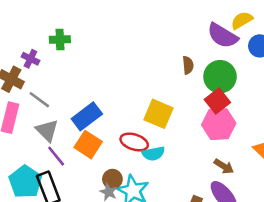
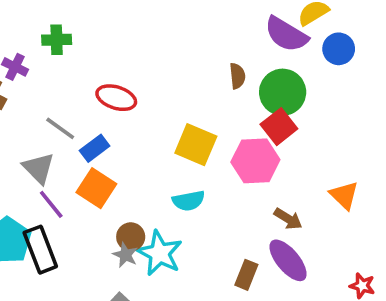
gray line: (39, 100) -> (60, 128), moved
blue rectangle: (87, 116) -> (95, 148), size x0.7
pink hexagon: (219, 124) -> (255, 161), moved
red ellipse: (134, 142) -> (116, 98), moved

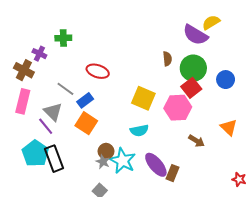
blue circle: (339, 49) -> (226, 80), moved
purple line: (51, 204) -> (46, 126), moved
purple ellipse: (288, 260) -> (156, 165), moved

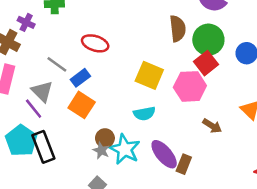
brown semicircle: (167, 59) -> (178, 29), size x1.5

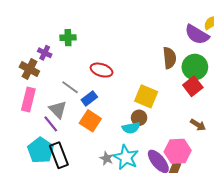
pink hexagon: (190, 86) -> (178, 151), moved
cyan semicircle: (144, 114) -> (131, 128), moved
brown arrow: (212, 126) -> (198, 125), moved
brown circle: (105, 138) -> (139, 118), moved

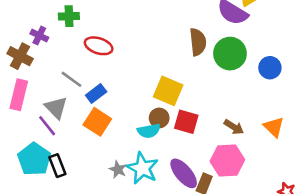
red ellipse: (101, 70) -> (99, 46), moved
red square: (193, 86) -> (186, 122), moved, turned -36
pink hexagon: (178, 151) -> (227, 160), moved
black rectangle: (59, 155) -> (57, 166), size x0.7

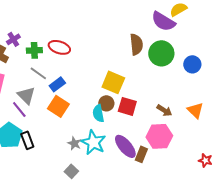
green cross: (69, 16) -> (34, 50), moved
purple cross: (39, 36) -> (13, 39), turned 32
cyan semicircle: (149, 131) -> (98, 113), turned 90

